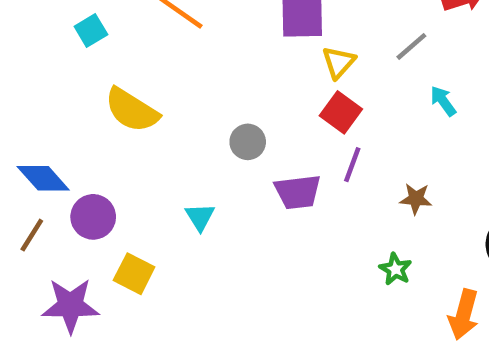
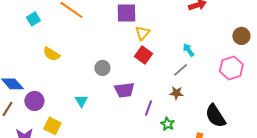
gray line: (411, 46) -> (180, 70), moved
yellow semicircle: (132, 110) -> (51, 54), size x0.7
purple line: (352, 165) -> (148, 108), moved

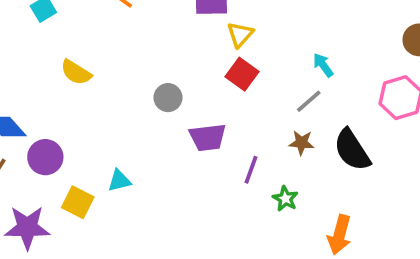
cyan triangle: (81, 101) -> (119, 181), moved, turned 48
black semicircle: (215, 116) -> (352, 150), moved

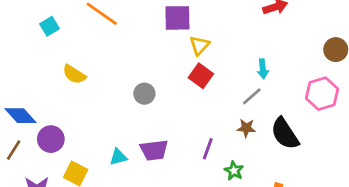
cyan arrow: (323, 65) -> (263, 69), turned -150
purple trapezoid: (208, 137) -> (154, 150), moved
cyan triangle: (119, 181) -> (118, 157), moved

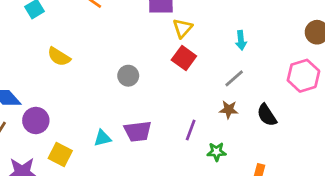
cyan arrow: (263, 69) -> (241, 40), moved
black semicircle: (285, 134) -> (267, 115), size x0.7
green star: (234, 171) -> (216, 152), turned -30

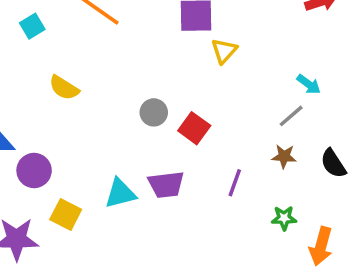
cyan arrow: (241, 40) -> (309, 84), moved, turned -48
red square: (184, 58) -> (194, 128), moved
cyan triangle: (102, 138) -> (120, 193), size x1.4
green star: (216, 152) -> (284, 218), moved

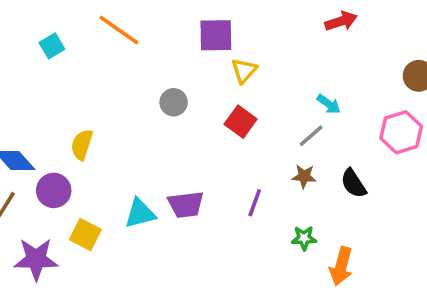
yellow semicircle: (64, 88) -> (82, 145), moved, turned 76
gray circle: (154, 112) -> (174, 102), moved
red square: (194, 128) -> (241, 122), moved

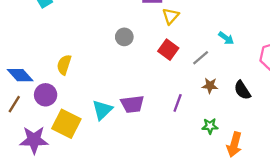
gray line: (311, 136) -> (201, 58), moved
cyan triangle: (140, 213) -> (102, 110), turned -30
yellow square: (85, 235) -> (66, 124), size x1.4

